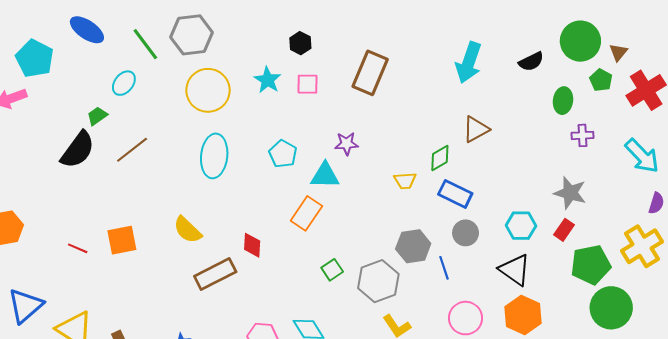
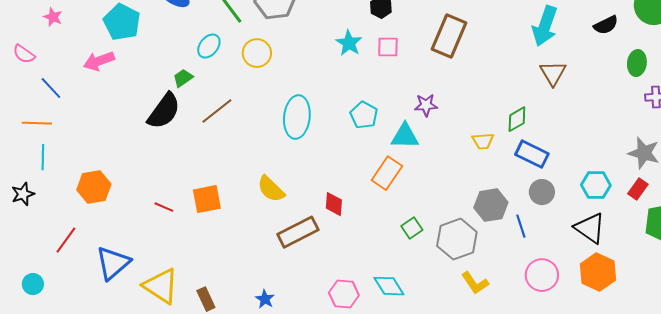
yellow circle: (208, 90) -> (257, 53), moved, size x0.7
brown triangle: (476, 129) -> (553, 73), moved, turned -32

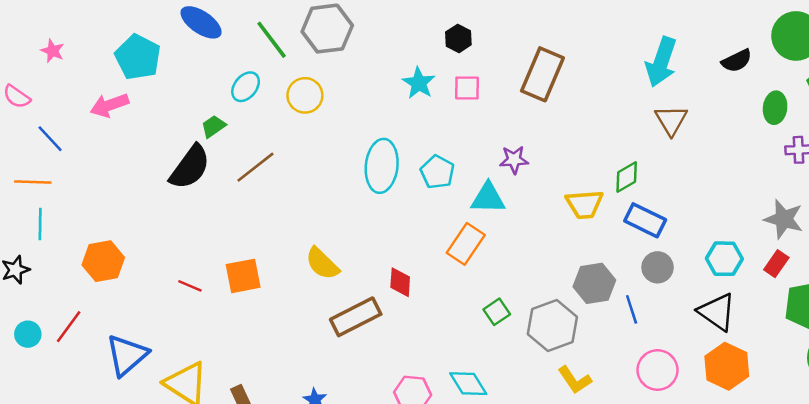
cyan ellipse: (297, 117) -> (382, 166), moved
yellow trapezoid: (483, 141) -> (585, 204), size x1.4
cyan circle: (33, 284) -> (28, 334), moved

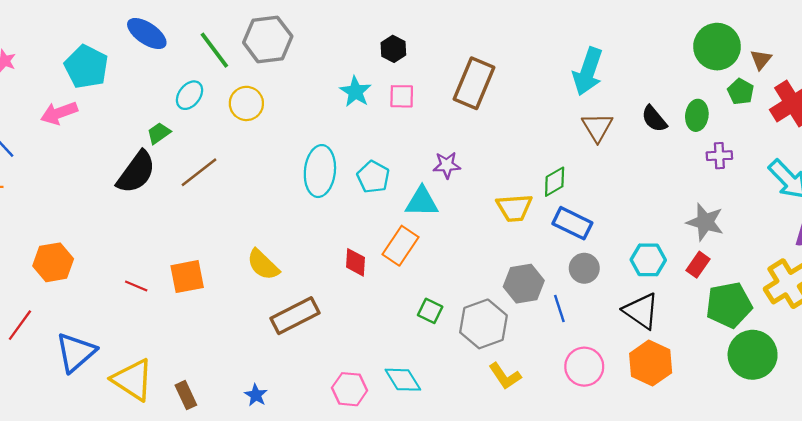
black semicircle: (737, 61) -> (654, 119), moved, turned 76
red diamond: (400, 282) -> (355, 262), moved
green square: (497, 312) -> (430, 311), turned -30

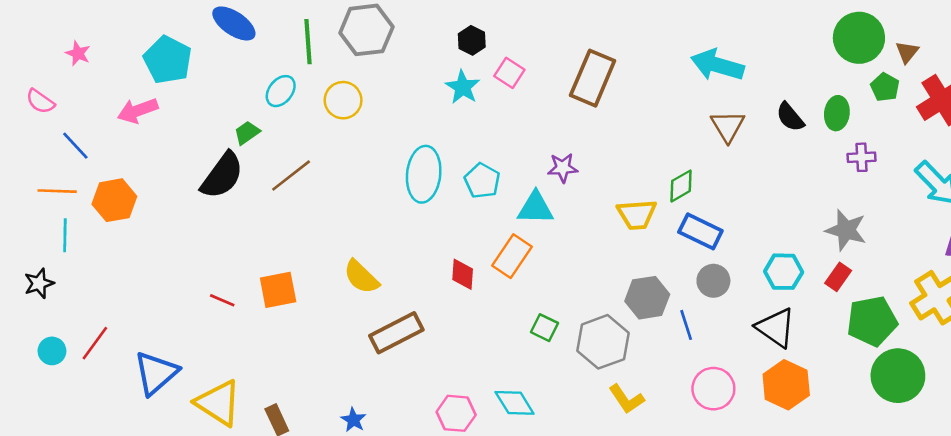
black hexagon: (393, 49) -> (472, 40), moved
green line: (214, 50) -> (308, 42), turned 33
cyan arrow: (588, 71) -> (717, 65), turned 87
pink square: (402, 96) -> (509, 73), moved, turned 32
orange hexagon: (53, 262) -> (114, 200), moved

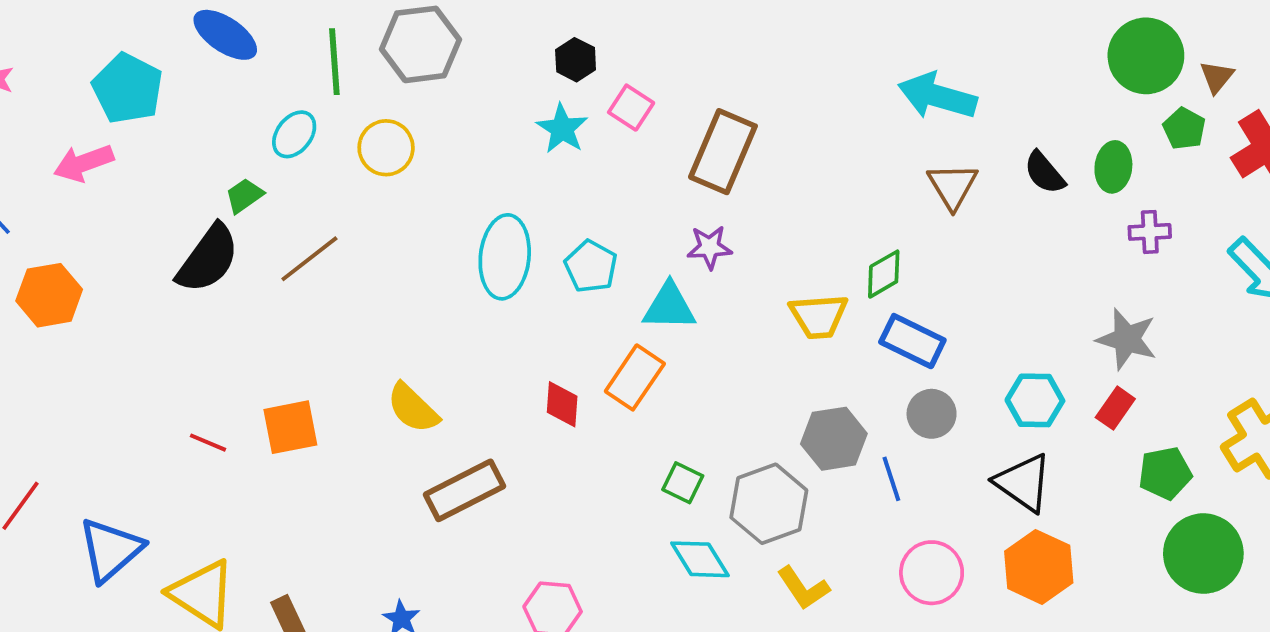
brown rectangle: (593, 78) -> (723, 152), moved
green pentagon: (872, 321) -> (1165, 473), size x0.7
cyan diamond: (515, 403) -> (700, 559), moved

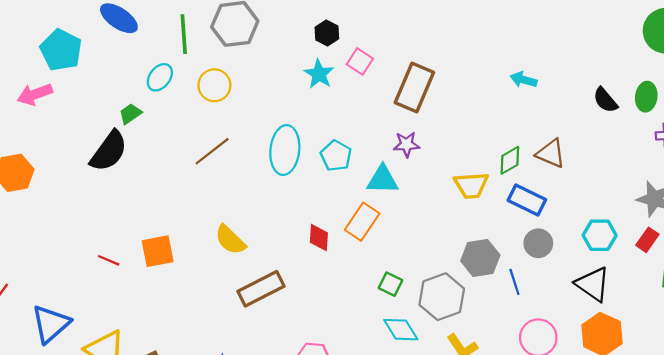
cyan arrow: (937, 96) -> (524, 80), moved, size x0.6
brown triangle: (953, 186) -> (551, 153), moved, turned -36
brown line: (309, 259) -> (212, 151), moved

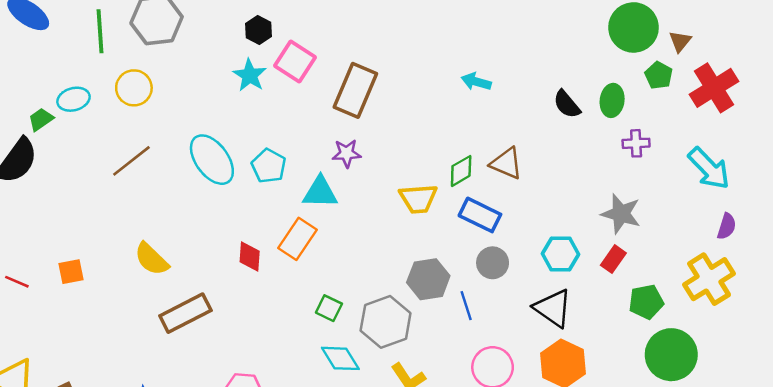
pink square: (360, 61) -> (295, 61), size x1.4
cyan ellipse: (160, 77) -> (73, 99), moved, turned 36
cyan ellipse: (285, 150) -> (212, 160), turned -42
orange square: (158, 251) -> (71, 272), size x0.7

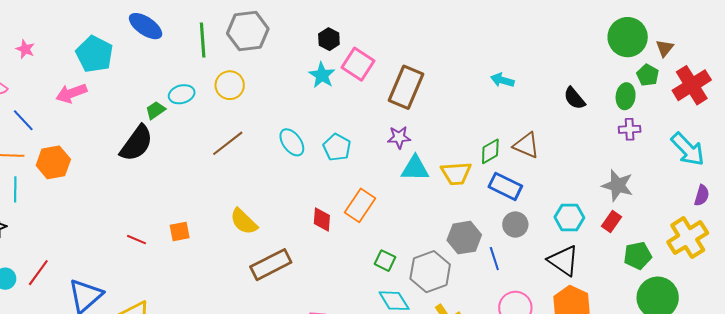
green ellipse: (612, 100) -> (626, 96), moved
cyan ellipse: (212, 160) -> (292, 142), size x0.7
cyan triangle: (320, 192) -> (415, 168), moved

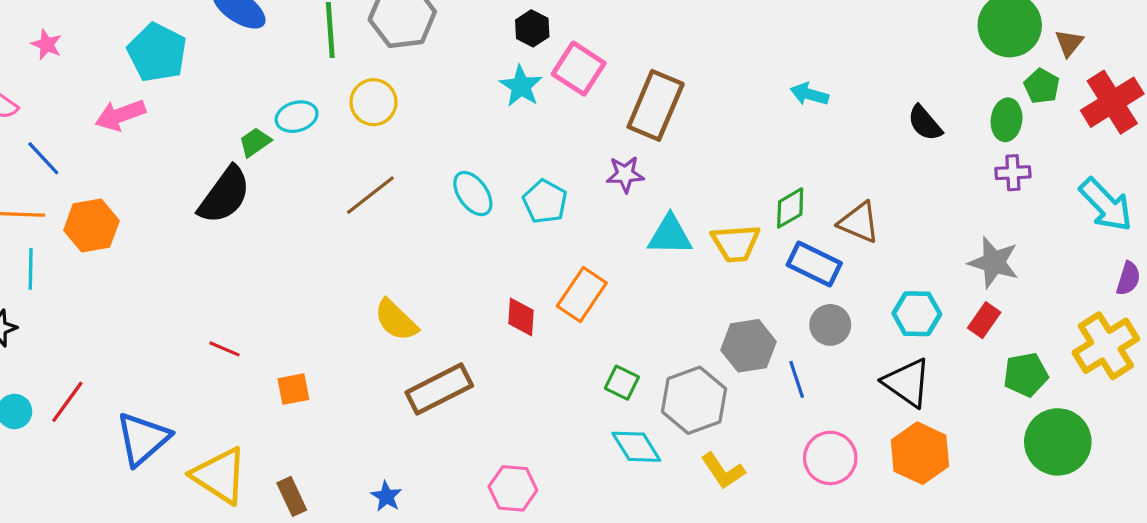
purple star: (399, 137) -> (625, 174), moved
brown triangle: (526, 145) -> (859, 222), moved
orange square: (180, 232) -> (293, 389), moved

